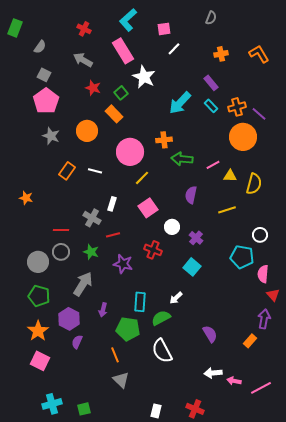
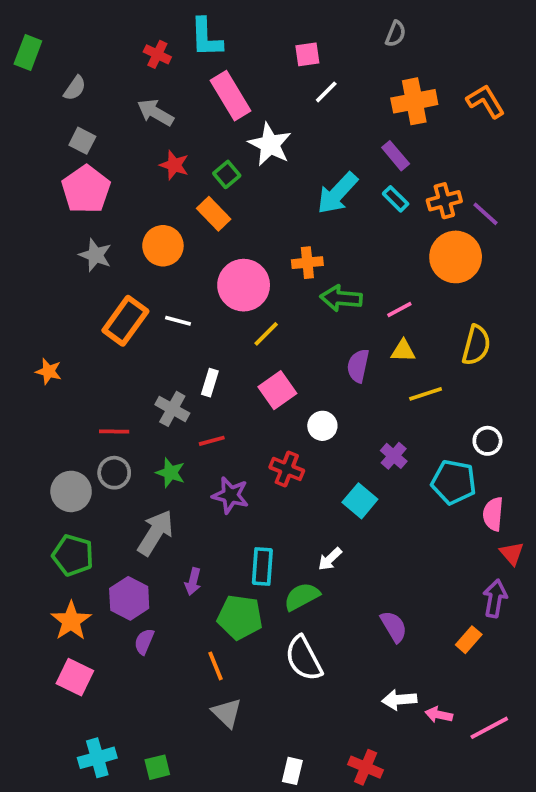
cyan L-shape: (128, 20) -> (206, 38), moved, turned -50
orange cross: (221, 54) -> (414, 101), size x1.6
orange rectangle: (67, 171) -> (125, 321), size x1.4
yellow triangle: (230, 176) -> (403, 351), moved
purple cross: (196, 238) -> (394, 456), moved

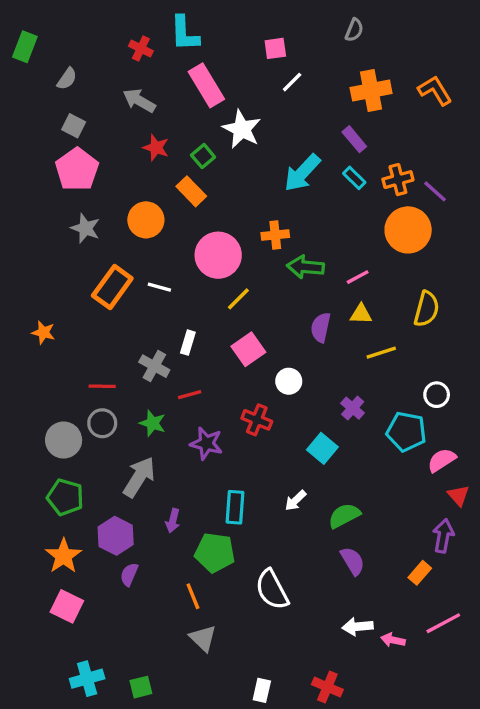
pink semicircle: (493, 514) -> (442, 460), turned 52
green semicircle: (302, 597) -> (344, 516), moved
pink line: (489, 728) -> (443, 623), moved

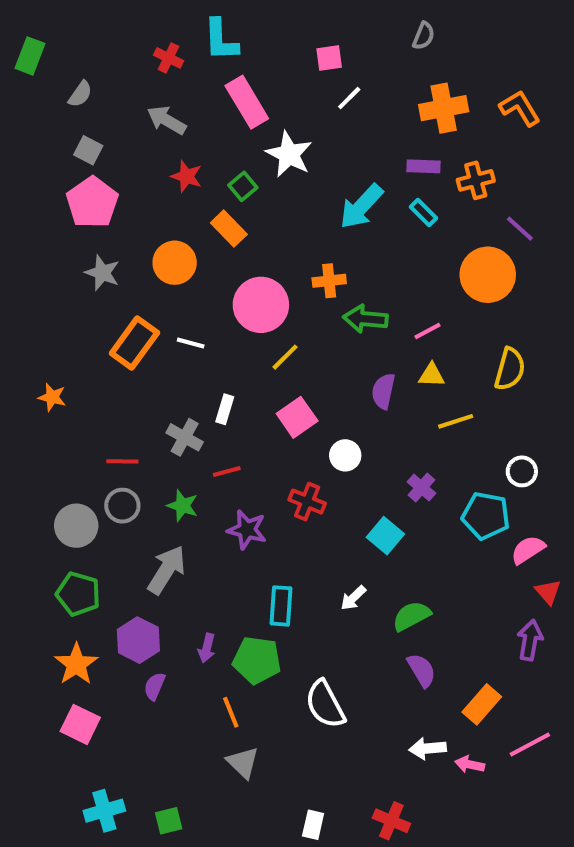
purple rectangle: (354, 139) -> (424, 166), turned -48
orange cross: (398, 180) -> (476, 180), moved
purple arrow: (173, 521) -> (207, 648), moved
orange rectangle: (420, 573) -> (482, 704), moved, size x1.4

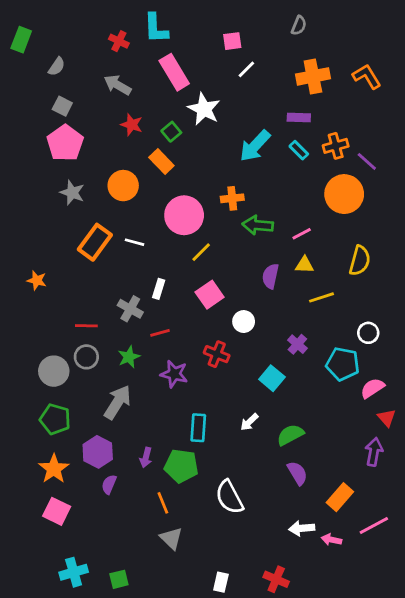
orange cross: (476, 180) -> (336, 146), moved
green star: (183, 506) -> (129, 357), turned 30

